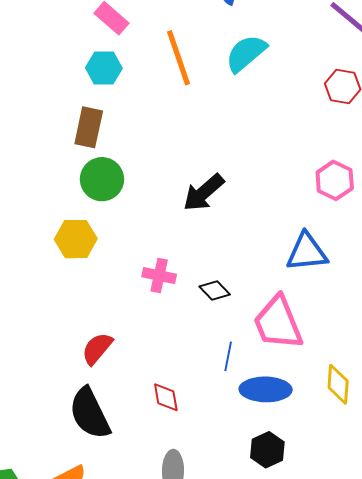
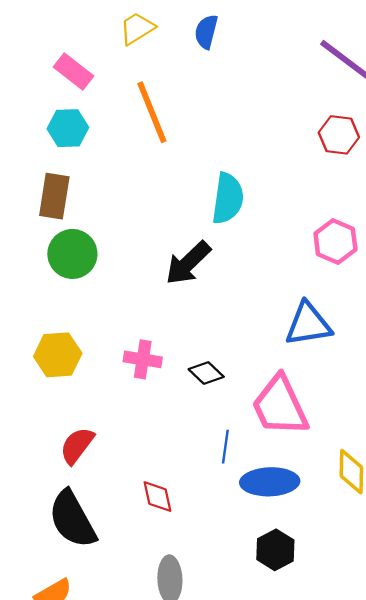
cyan semicircle: (246, 53) -> (228, 198), moved, turned 141
yellow hexagon: (76, 239) -> (58, 355), moved

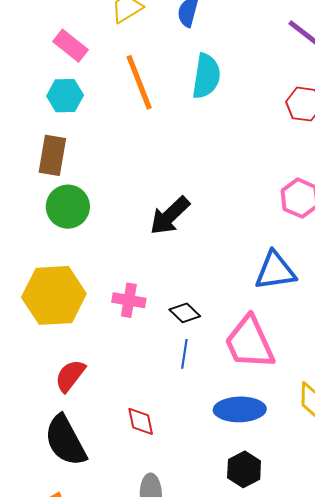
cyan semicircle: (228, 198) -> (206, 76), moved
yellow hexagon: (58, 355) -> (54, 295), size x1.5
blue line: (225, 447) -> (184, 354), moved

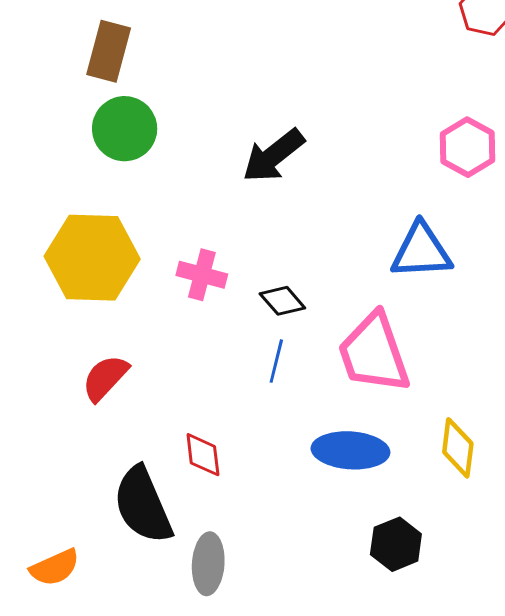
black semicircle: (65, 441) -> (143, 505), moved
black hexagon: (244, 469) -> (396, 544), moved

